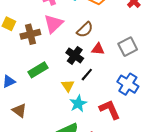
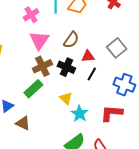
brown cross: (30, 34) -> (42, 66), moved
black line: (87, 75) -> (92, 74), moved
brown triangle: (19, 110) -> (23, 123), moved
red L-shape: (110, 110) -> (112, 113), turned -50

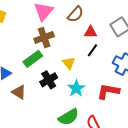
black cross: (66, 67) -> (49, 80), moved, turned 30
yellow triangle: (66, 98) -> (69, 63), moved

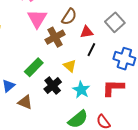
brown cross: (44, 37) -> (55, 37), moved

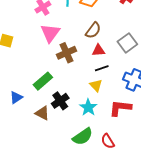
brown semicircle: (69, 17) -> (93, 30), moved
black line: (91, 50) -> (102, 68), turned 40
yellow triangle: (70, 66) -> (96, 85), moved
brown triangle: (25, 102) -> (42, 113), moved

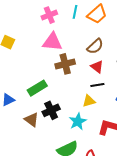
pink triangle: (50, 33) -> (52, 42), turned 50
red triangle: (98, 50) -> (97, 67), turned 32
yellow triangle: (96, 85) -> (89, 101), turned 48

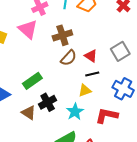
pink triangle: (52, 42) -> (28, 29), moved, turned 40
brown semicircle: (95, 46) -> (69, 58), moved
brown cross: (65, 64) -> (62, 35), moved

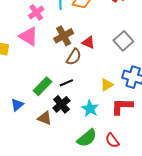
red triangle: (91, 56) -> (88, 42), moved
black line: (92, 74) -> (66, 83), moved
yellow triangle: (85, 90) -> (107, 85), moved

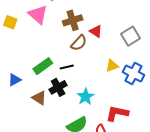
yellow triangle: (107, 85) -> (112, 66), moved
red L-shape: (122, 106) -> (117, 113), moved

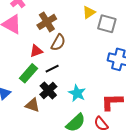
red triangle: (96, 31) -> (36, 51), moved, turned -40
gray square: (131, 36) -> (107, 24), turned -30
yellow triangle: (112, 66) -> (89, 12), moved

